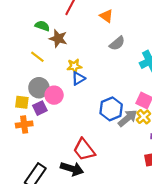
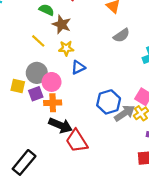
yellow star: (74, 66) -> (66, 48), moved
orange cross: (24, 124) -> (53, 103), moved
black arrow: (72, 169) -> (60, 125), moved

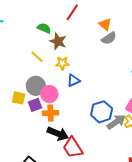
gray semicircle: (121, 35) -> (109, 38), moved

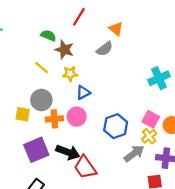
gray semicircle: (109, 38) -> (105, 49), moved
pink circle: (49, 94) -> (77, 117), moved
purple square: (35, 105) -> (36, 150), moved, size x1.6
orange cross: (51, 113) -> (54, 119), moved
gray arrow: (116, 122) -> (134, 153), moved

